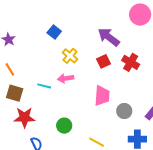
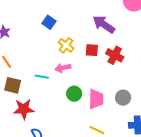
red square: (103, 61) -> (92, 50), moved, turned 32
red cross: (131, 62) -> (115, 55), moved
pink trapezoid: (102, 96) -> (96, 99), moved
green circle: (64, 126) -> (74, 94), moved

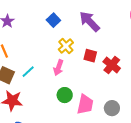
purple arrow: (104, 24) -> (89, 21), moved
pink arrow: (63, 68) -> (58, 68), turned -70
cyan line: (42, 77) -> (28, 72), moved, turned -64

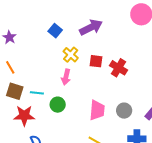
purple arrow: (89, 21) -> (91, 27), turned 115
cyan line: (28, 72) -> (37, 93), moved, turned 56
green circle: (65, 95) -> (58, 105), moved

